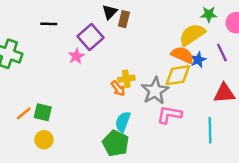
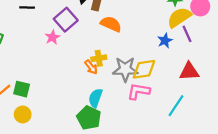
yellow semicircle: (192, 35) -> (179, 17), moved
orange semicircle: (182, 55) -> (111, 24), moved
yellow diamond: (178, 75) -> (144, 69), moved
gray star: (155, 91) -> (125, 69), turned 30
cyan line: (210, 130) -> (176, 106), turned 35

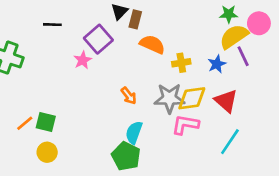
yellow cross: (99, 58) -> (181, 63), moved
red triangle: (189, 71) -> (226, 101), moved, turned 45

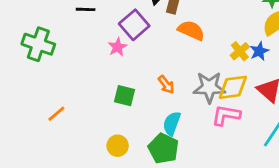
yellow cross: (181, 63) -> (240, 51), moved, turned -30
green square: (46, 122) -> (124, 96), moved
yellow circle: (47, 152) -> (118, 146), moved

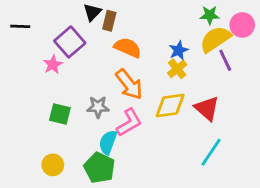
blue star: (259, 51) -> (179, 50), moved
orange arrow: (166, 85) -> (129, 84), moved, size x1.6
gray star: (209, 87) -> (98, 107), moved, size x0.7
pink L-shape: (226, 115) -> (129, 122), moved, turned 140

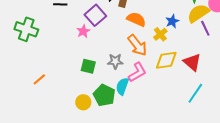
yellow cross: (177, 69) -> (160, 34), moved
green pentagon: (99, 168) -> (104, 95), moved

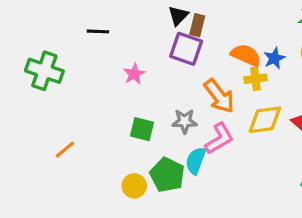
purple square: (95, 15) -> (186, 49), moved, turned -30
orange semicircle: (136, 19) -> (246, 55), moved
yellow cross: (160, 34) -> (255, 79), turned 32

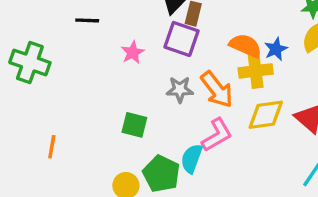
pink star: (134, 74) -> (133, 52), moved
yellow cross: (255, 79) -> (256, 71), size x1.4
gray star: (185, 121) -> (180, 89), moved
orange line: (65, 150) -> (52, 147), turned -40

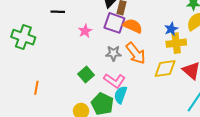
orange semicircle: (246, 46) -> (133, 26), moved
yellow cross: (256, 71) -> (176, 43), moved
green square: (134, 125) -> (86, 75), turned 35
pink L-shape: (217, 135) -> (114, 81), moved, turned 65

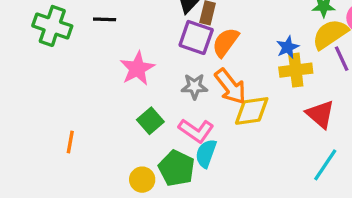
orange semicircle: (133, 26) -> (226, 42), turned -78
pink star: (85, 31) -> (137, 68), moved, size x1.5
green cross: (23, 37) -> (52, 26), moved
yellow diamond: (165, 68) -> (252, 111), moved

